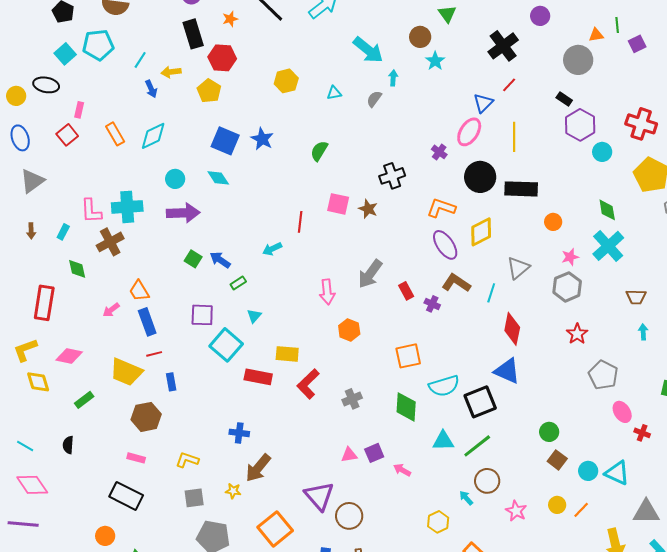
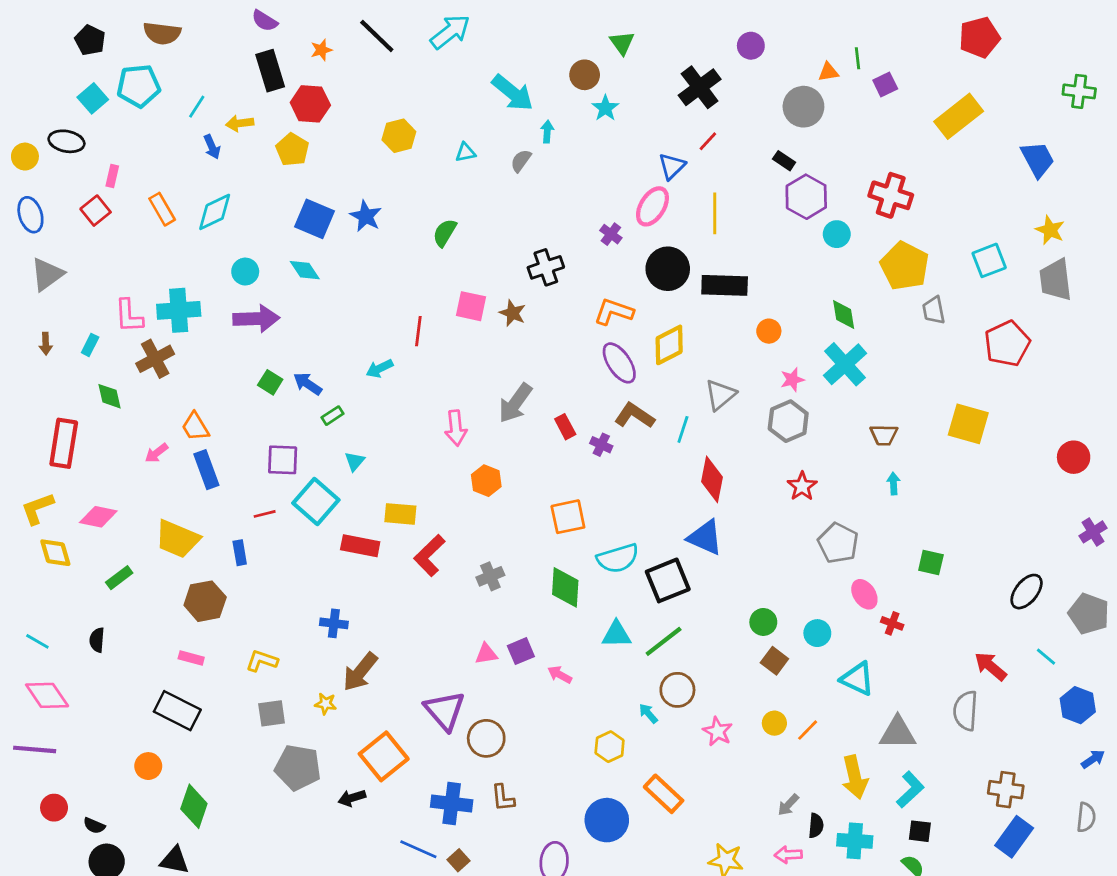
red line: (154, 354) -> (265, 514), moved
cyan circle: (588, 471) -> (817, 633), moved

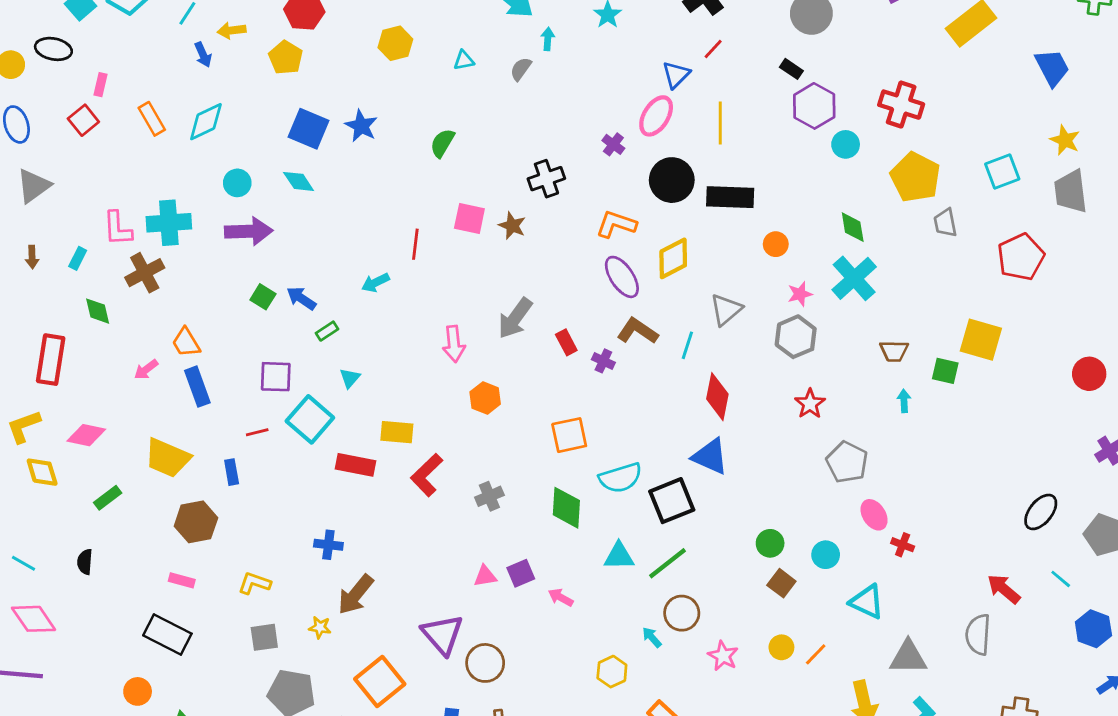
green square: (931, 562) -> (945, 371), moved

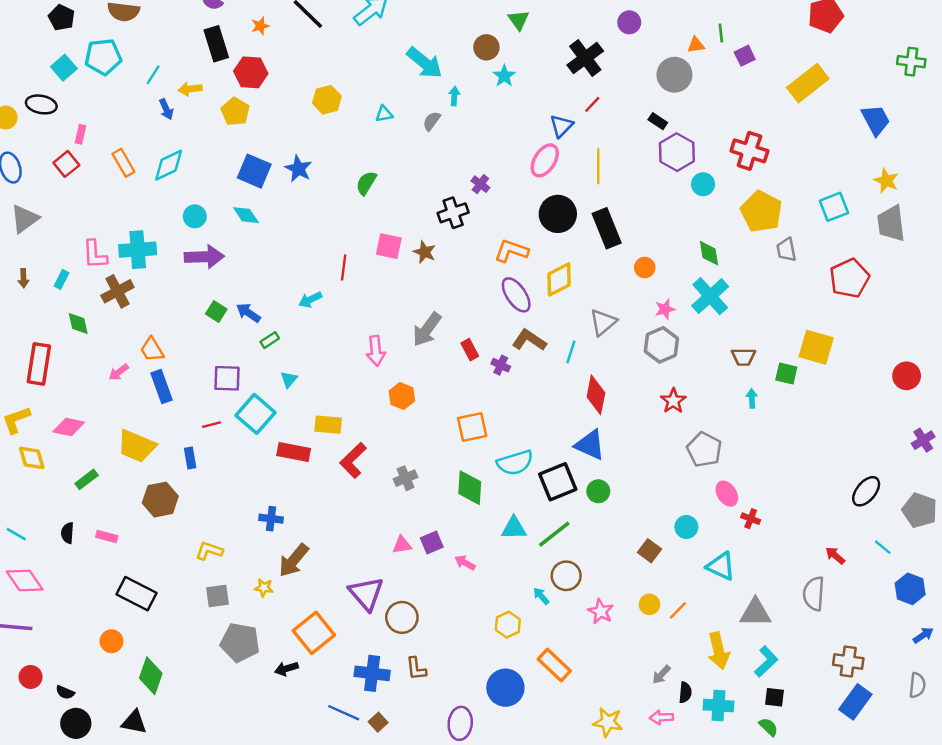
purple cross: (613, 144) -> (480, 184), moved
black rectangle: (730, 197) -> (607, 228), turned 66
green circle: (770, 543) -> (598, 491), moved
pink rectangle: (182, 580) -> (107, 536), moved
red arrow: (1004, 589) -> (835, 556), size x0.7

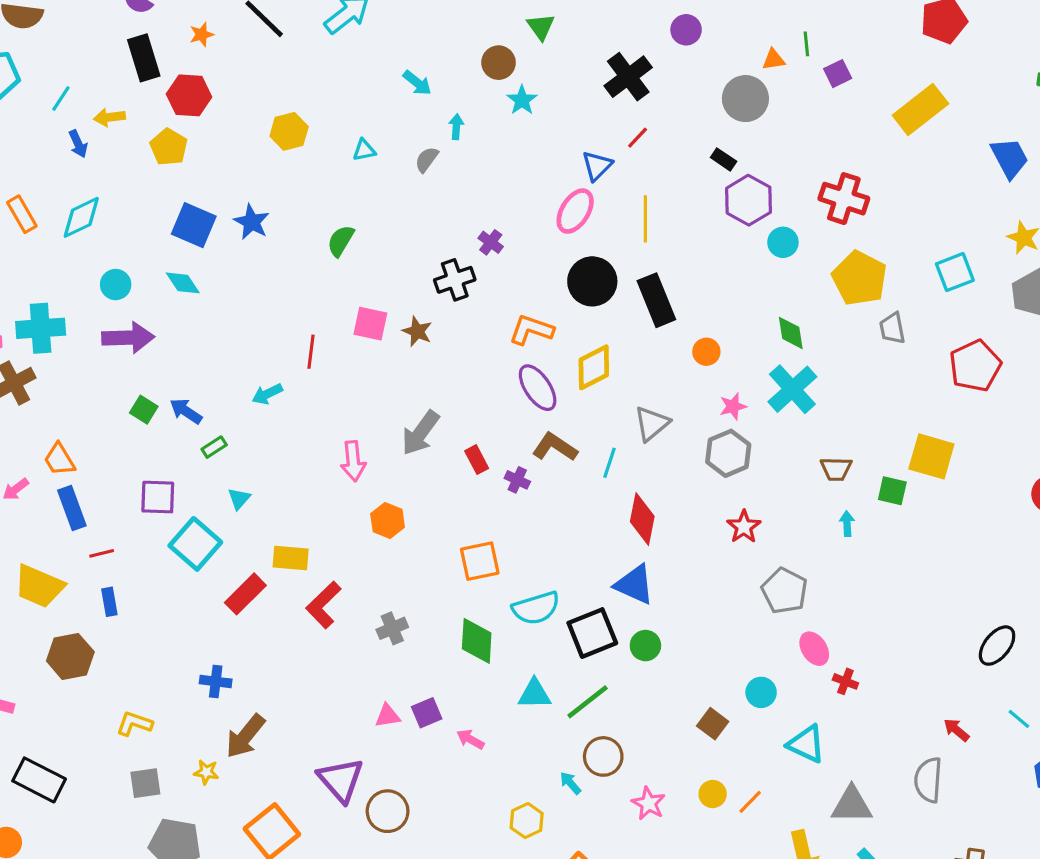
cyan arrow: (425, 63) -> (417, 83), size x0.6
red line: (211, 425) -> (102, 553), moved
red rectangle: (294, 452) -> (245, 594), turned -56

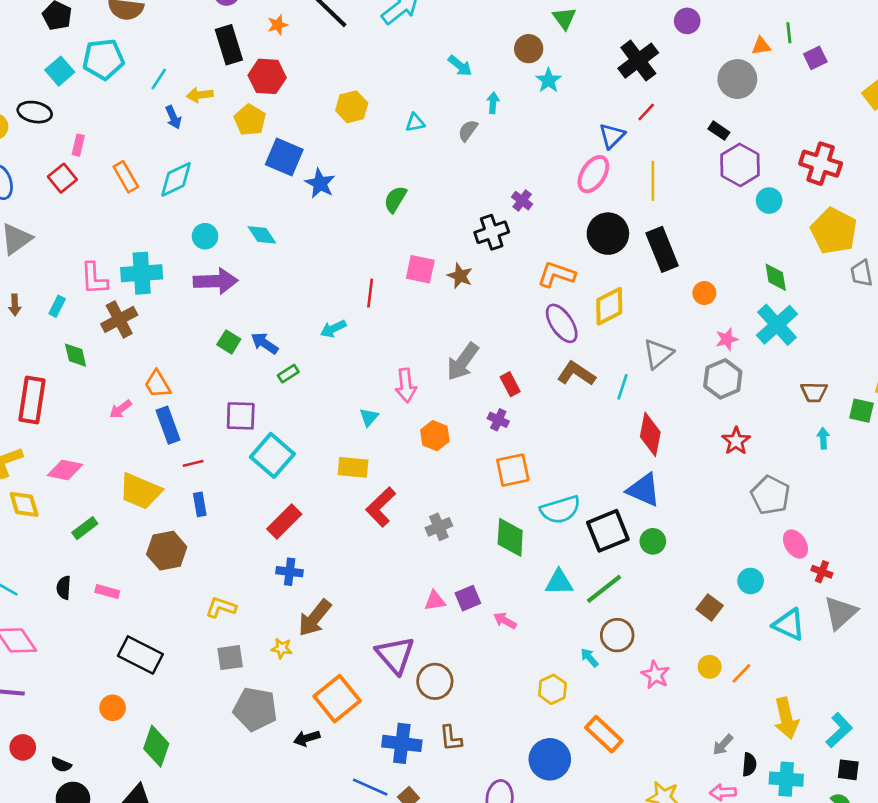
blue square: (194, 225) -> (284, 157), moved
purple cross: (517, 480) -> (498, 420), moved
cyan triangle: (239, 499) -> (369, 417), moved
red rectangle: (245, 594) -> (284, 522), moved
gray triangle: (852, 805) -> (840, 613), moved, turned -42

